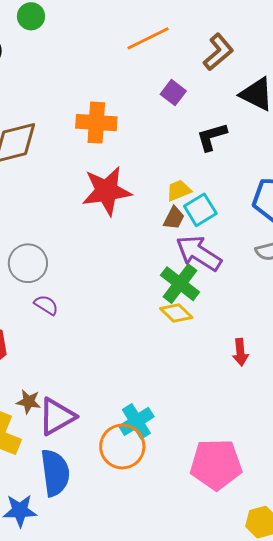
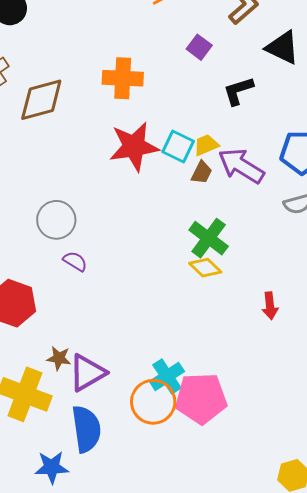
cyan square: (200, 210) -> (178, 146), moved, turned -32
purple arrow: (199, 253) -> (241, 166), moved
pink pentagon: (216, 464) -> (201, 398), moved

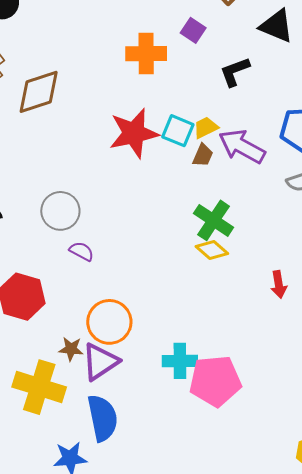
orange cross: (123, 78) -> (146, 54), moved
cyan cross: (167, 376) -> (180, 361), turned 36
orange circle: (153, 402) -> (109, 322), moved

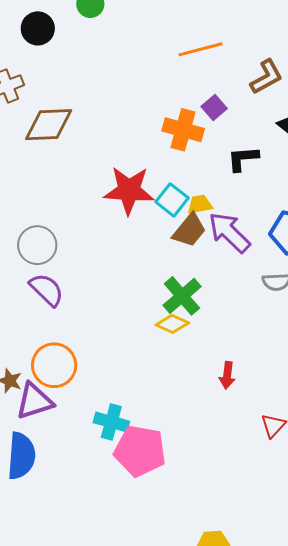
orange cross: (146, 54) -> (183, 130), moved
brown trapezoid: (203, 155) -> (189, 230), size x1.5
yellow diamond: (212, 250) -> (172, 324), turned -32
purple semicircle: (82, 251) -> (47, 290), size x1.5

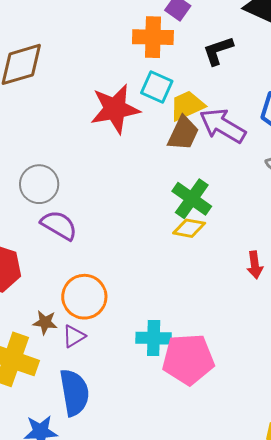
cyan square: (172, 200) -> (157, 87), moved
yellow trapezoid: (200, 204) -> (187, 106), size x1.4
purple triangle: (34, 401) -> (74, 336), size x0.6

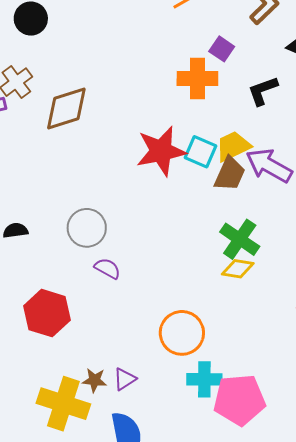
cyan square: (157, 87) -> (200, 152), moved
purple semicircle: (59, 225) -> (107, 268), size x0.7
orange circle: (84, 297) -> (182, 333), moved
brown star: (45, 322) -> (94, 380), moved

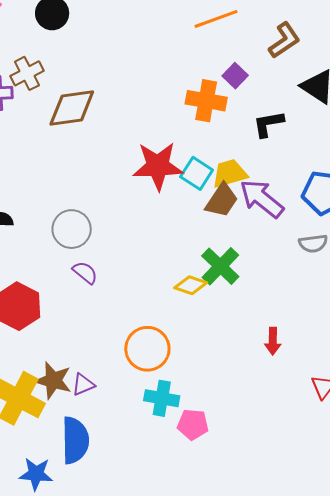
yellow diamond: (238, 269) -> (191, 285), moved
brown star: (94, 380) -> (53, 380), size x1.5
pink pentagon: (239, 400) -> (193, 424), size x0.6

